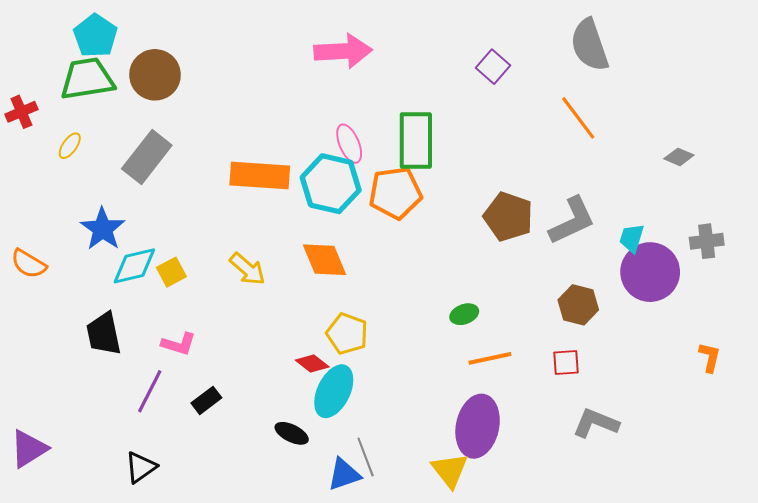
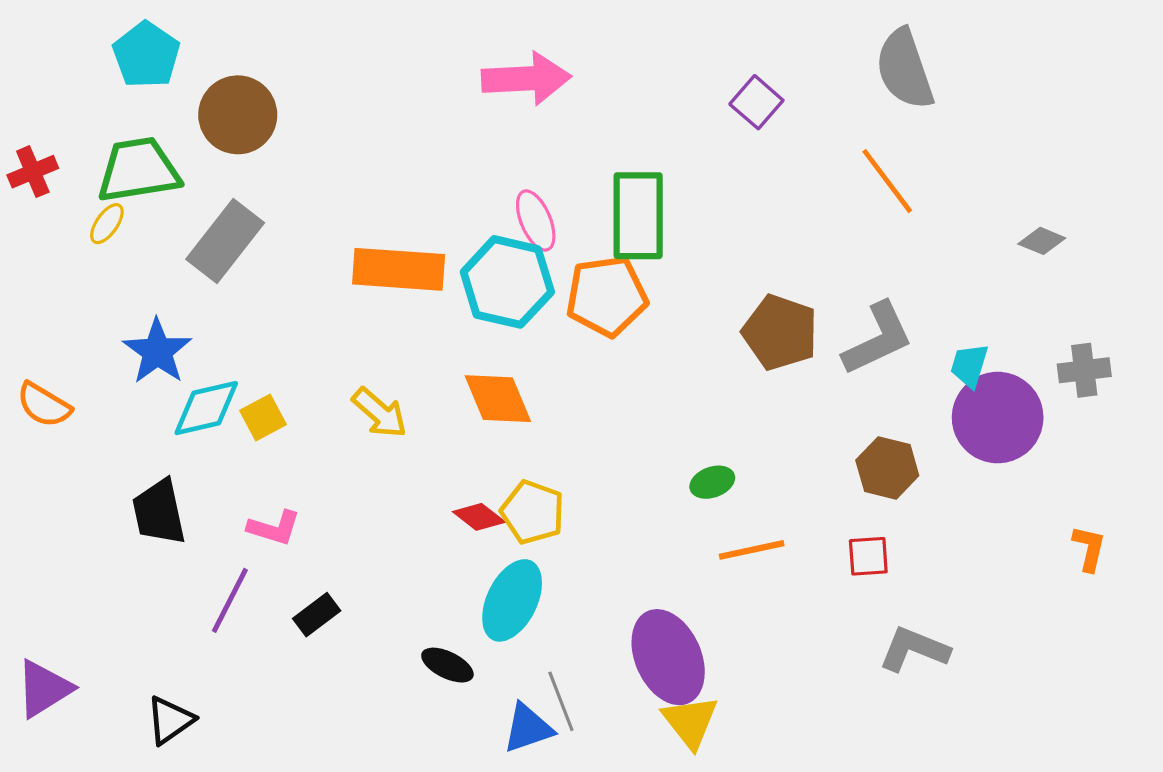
green trapezoid: (87, 79) -> (138, 170), moved
red diamond: (312, 363) -> (479, 517), moved
purple ellipse: (478, 426) -> (668, 657), moved, turned -36
black triangle: (141, 467) -> (170, 720), moved

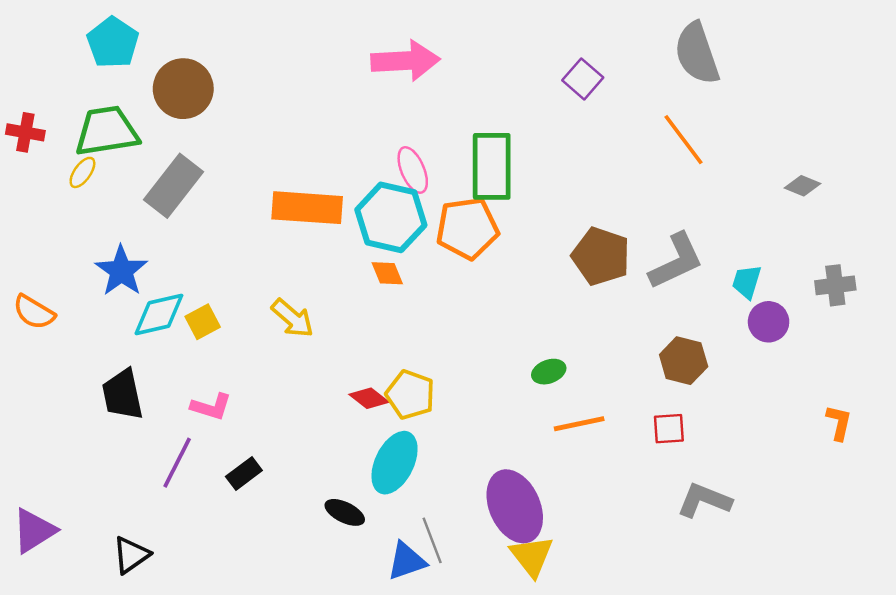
red cross: (33, 172) -> (25, 132), turned 33
orange diamond: (498, 399) -> (387, 273), moved, size x0.6
purple circle: (998, 418) -> (769, 322), size x0.6

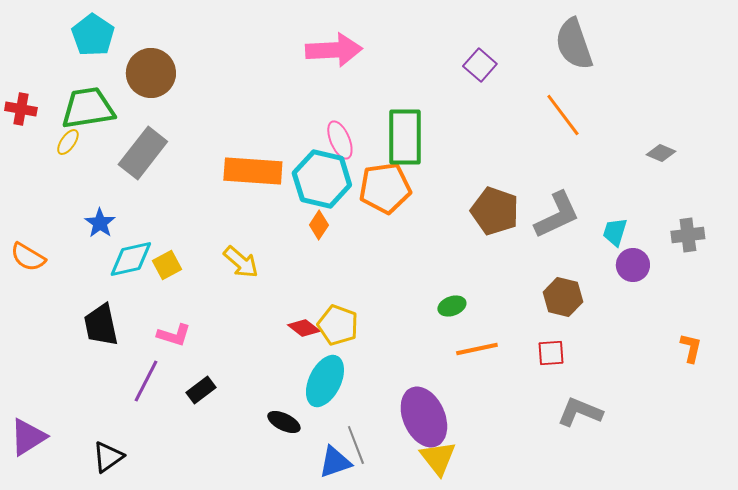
blue star: (121, 271) -> (100, 223), size x0.7
orange diamond: (387, 273) -> (319, 225), turned 56

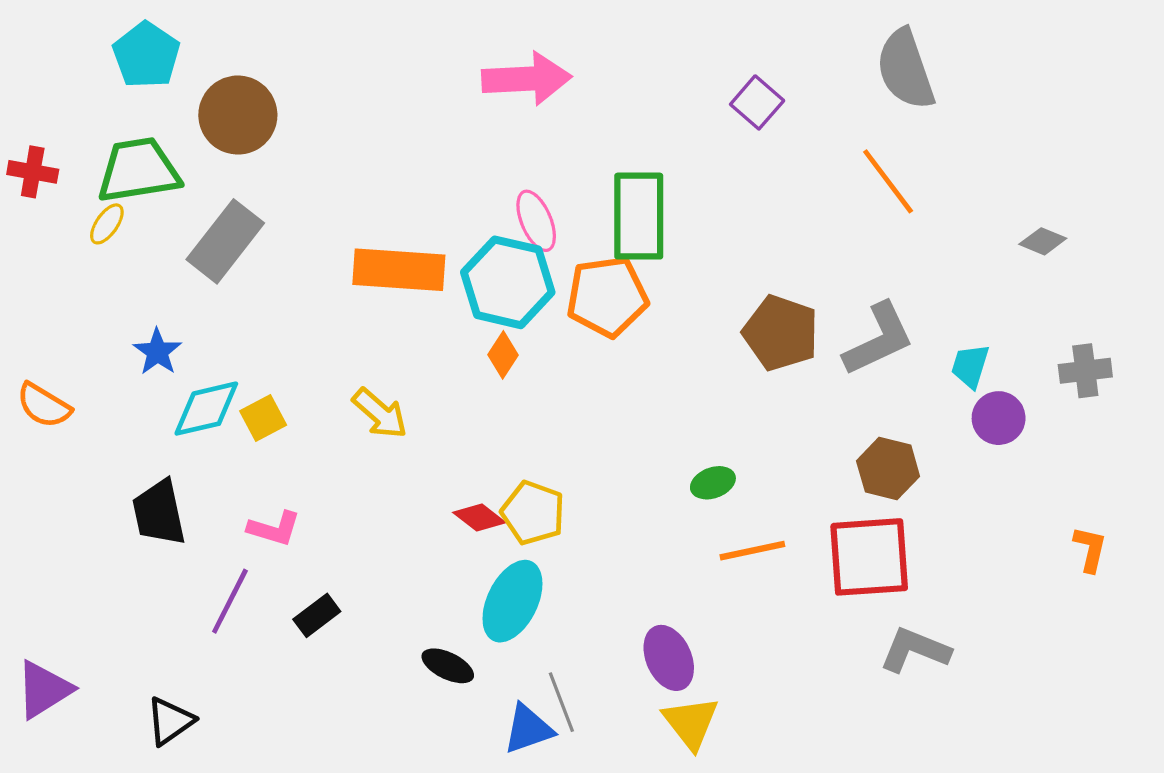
red square: (551, 353) -> (869, 557), size x2.0
purple ellipse: (424, 417) -> (669, 658), size x0.7

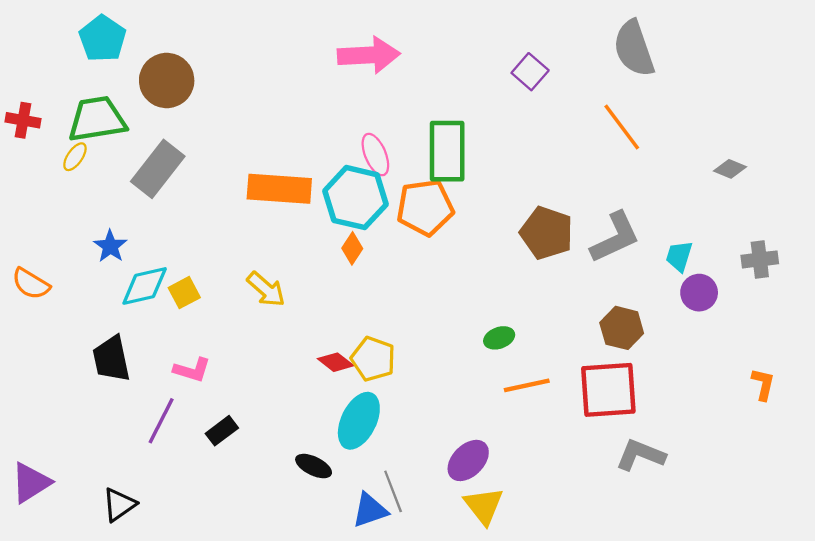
purple ellipse: (669, 658) -> (468, 460), turned 69

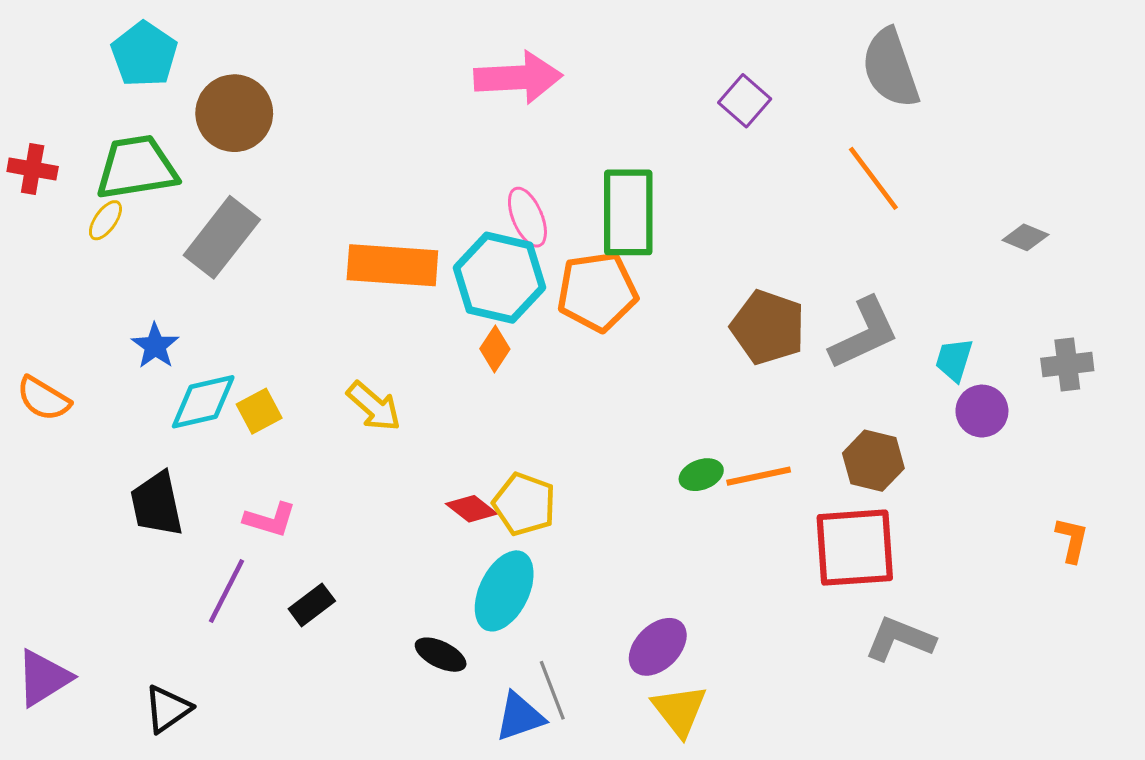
orange line: (527, 385) -> (759, 476), moved

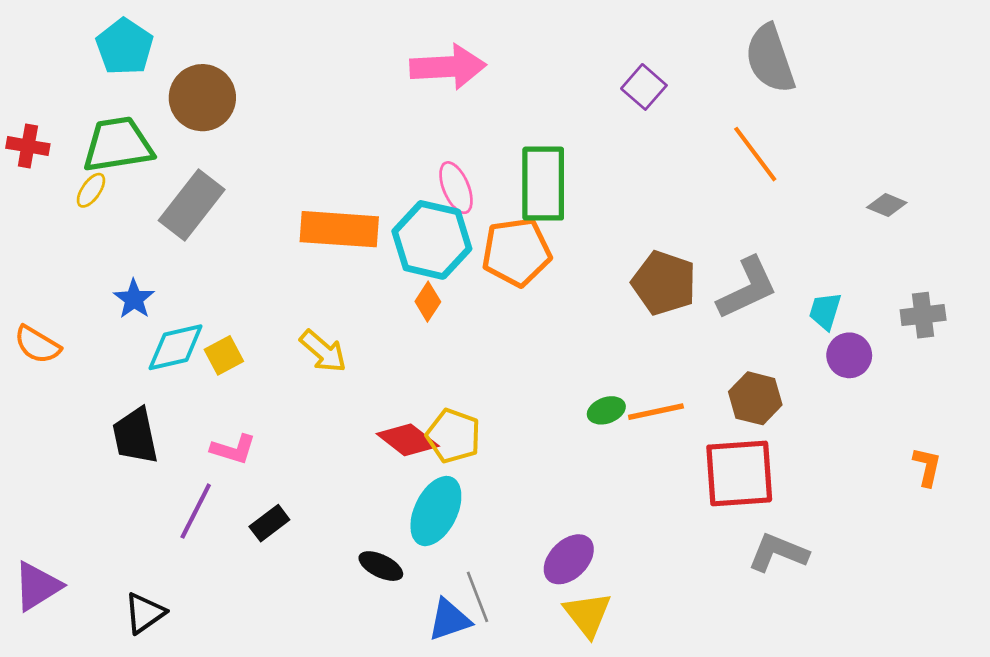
red diamond: (472, 509) -> (408, 440), size x1.4

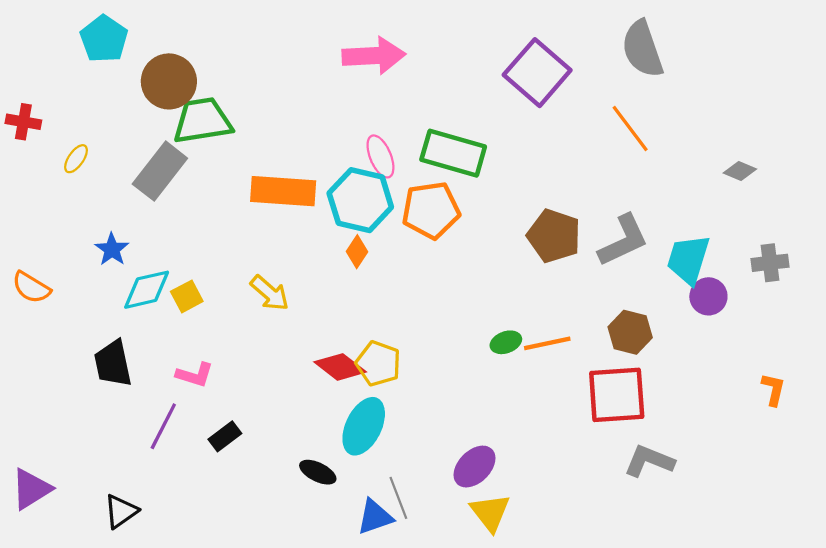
purple square: (644, 87) -> (537, 73), size x1.8
green trapezoid: (118, 145) -> (202, 121), moved
green rectangle: (543, 184) -> (453, 153), turned -74
cyan trapezoid: (825, 311) -> (688, 259), size x1.6

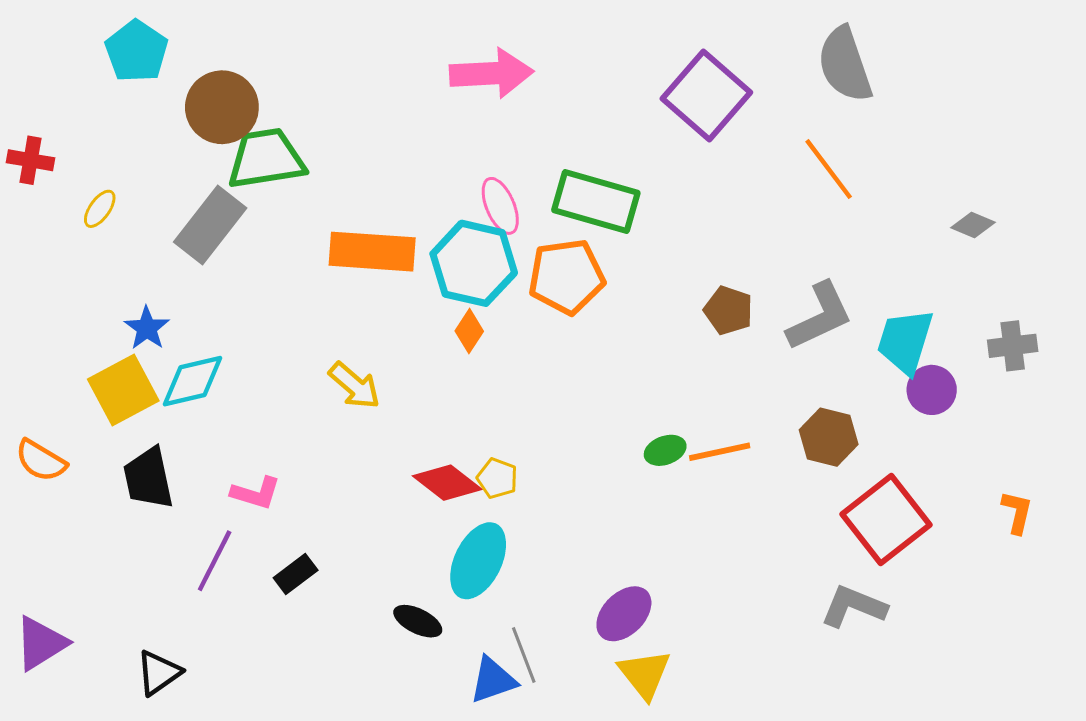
brown pentagon: (554, 236) -> (728, 310), size x0.7
orange semicircle: (31, 287) -> (41, 461), moved
yellow square: (187, 296) -> (123, 390), moved, size x1.6
yellow pentagon: (378, 364) -> (497, 478), size x0.7
red square: (617, 395) -> (886, 520), moved, turned -34

